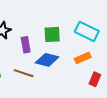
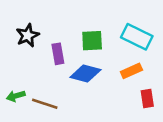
brown line: (24, 73) -> (45, 104), moved
red rectangle: (95, 79) -> (147, 99), turned -32

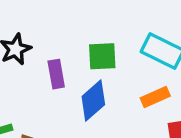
blue diamond: (85, 74) -> (93, 101), turned -56

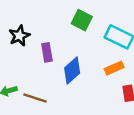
green square: (102, 56) -> (82, 20), moved, turned 30

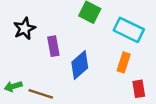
orange rectangle: (114, 68) -> (124, 62), turned -48

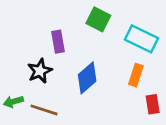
black star: (24, 29) -> (40, 71), moved
purple rectangle: (53, 46) -> (58, 42), moved

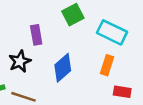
green square: (98, 19) -> (73, 15), turned 35
red rectangle: (153, 104) -> (122, 92), turned -72

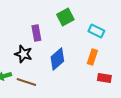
cyan rectangle: (112, 32) -> (96, 31), size x0.7
black star: (20, 61) -> (23, 54), turned -30

